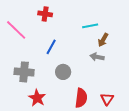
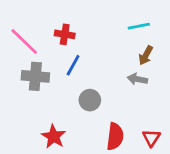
red cross: (45, 14) -> (65, 34), moved
cyan line: (90, 26) -> (139, 26), moved
gray cross: (24, 72) -> (35, 76), moved

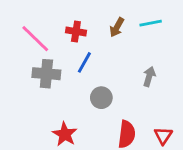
brown arrow: (146, 55) -> (117, 27), moved
gray arrow: (137, 79) -> (149, 77), turned 96

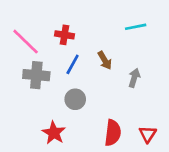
brown arrow: (117, 27) -> (105, 60), moved, turned -60
gray circle: (101, 98) -> (75, 99), moved

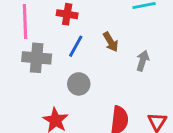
pink line: (26, 42) -> (25, 21), turned 44

